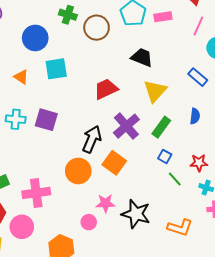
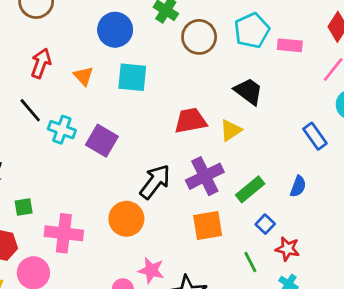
yellow triangle: (155, 91) -> (231, 130), moved, size x0.7
blue square: (165, 156) -> (265, 224), moved
orange square: (114, 163) -> (208, 226), moved, turned 30

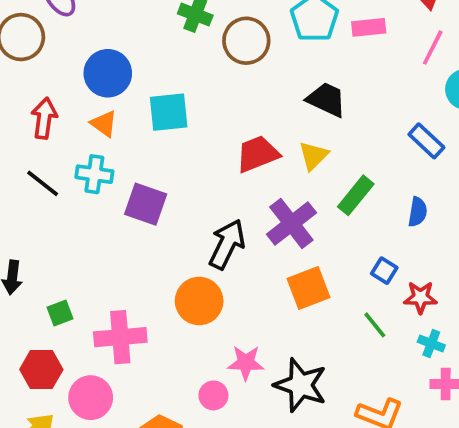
blue circle: (115, 30) -> (108, 73), moved
cyan cross: (62, 130) -> (94, 174), moved
green rectangle: (250, 189) -> (356, 195), moved

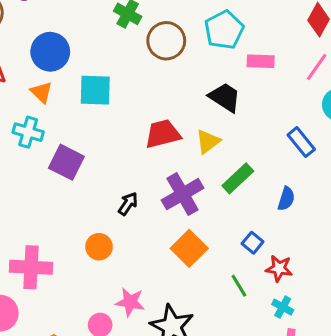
pink rectangle: (369, 27) -> (261, 61), moved
black arrow: (227, 244) -> (128, 204), size x0.6
orange square: (308, 288) -> (189, 248), turned -32
orange circle: (199, 301) -> (99, 247), size x0.7

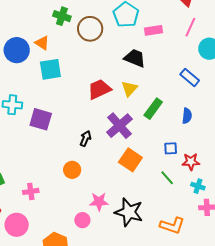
orange triangle: (41, 92) -> (42, 43), moved
blue square: (253, 243) -> (171, 148), turned -32
pink cross: (31, 267) -> (31, 191), size x0.6

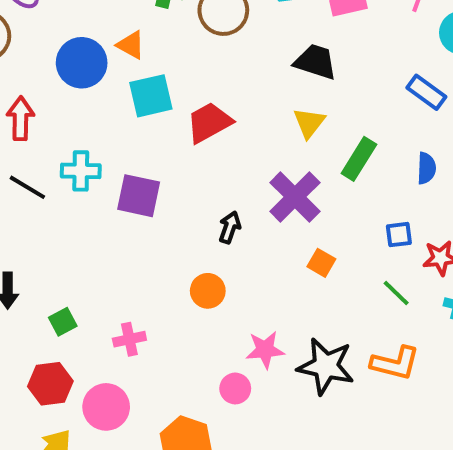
red trapezoid: (99, 89) -> (209, 123), moved
orange square: (130, 160) -> (321, 263), size x0.6
orange L-shape: (172, 225) -> (395, 363), moved

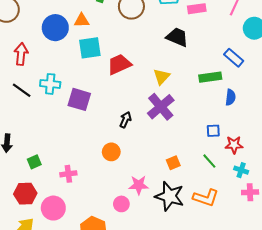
orange triangle: (131, 45) -> (82, 20), turned -35
yellow triangle: (309, 123) -> (162, 77), moved
green rectangle: (359, 159) -> (210, 77), moved, turned 45
orange square: (321, 263) -> (173, 163), moved, turned 32

